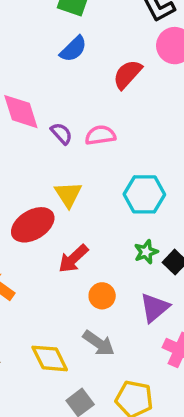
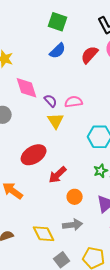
red semicircle: (127, 74) -> (90, 55), moved
yellow triangle: (68, 194) -> (56, 121), moved
gray arrow: (99, 343) -> (73, 225), turned -42

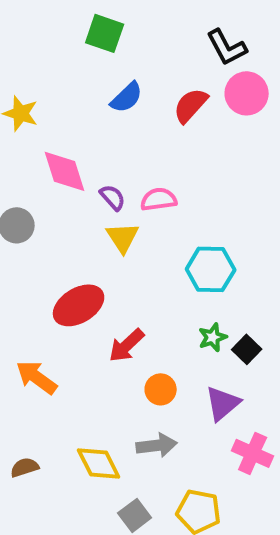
green square: (58, 22) -> (105, 33), moved

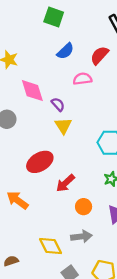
pink semicircle: (159, 199) -> (82, 79), moved
brown semicircle: (25, 467) -> (11, 261), moved

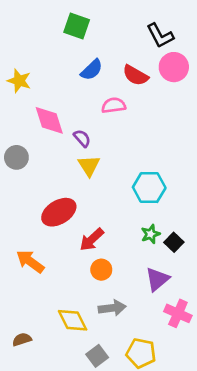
red semicircle: (99, 55) -> (135, 75), turned -102
orange circle: (84, 207) -> (101, 270), moved

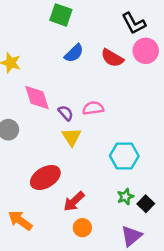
pink semicircle: (114, 105) -> (93, 108), moved

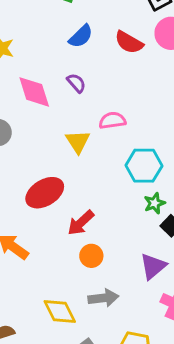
pink semicircle: (93, 108) -> (112, 120), moved
purple semicircle: (66, 113) -> (76, 83), moved
green star: (125, 197) -> (155, 203), moved

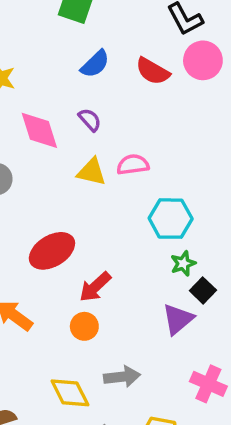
yellow triangle: (78, 142) -> (92, 172), moved, turned -44
orange circle: (91, 256) -> (84, 326), moved
purple triangle: (153, 266) -> (178, 319), moved

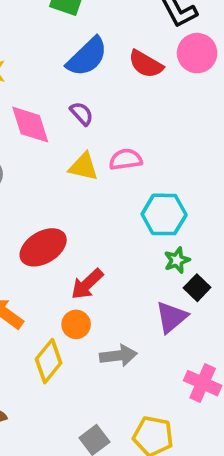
blue semicircle: (95, 64) -> (87, 57), size x1.4
gray arrow: (122, 377) -> (118, 356), moved
yellow diamond: (70, 393) -> (49, 361), moved, turned 66

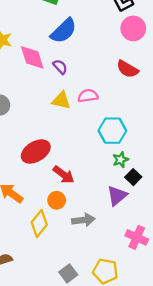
red semicircle: (146, 64) -> (127, 69), moved
pink diamond: (30, 125) -> (32, 57), moved
red arrow: (87, 284) -> (64, 175), turned -100

